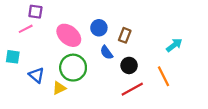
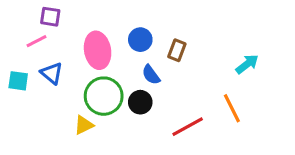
pink ellipse: (69, 35) -> (98, 50), turned 40
black circle: (129, 65) -> (140, 102), moved
blue triangle: (36, 75) -> (52, 73), moved

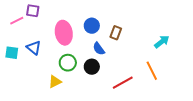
pink line: (36, 41) -> (17, 21), moved
green circle: (104, 96) -> (68, 63), size x0.7

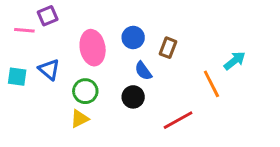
purple square: (33, 11) -> (48, 16), turned -32
pink line: (17, 21) -> (24, 30), turned 32
green circle: (68, 63) -> (85, 91), moved
orange line: (152, 71) -> (211, 84), moved

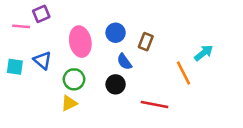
red line: (178, 120) -> (155, 105), turned 40

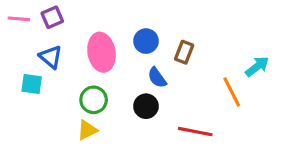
pink line: (21, 26) -> (19, 19), moved
blue triangle: (43, 60) -> (51, 57), moved
cyan square: (15, 67) -> (32, 84), moved

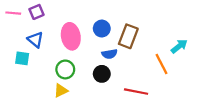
brown rectangle: (184, 52) -> (128, 36), size x1.5
blue semicircle: (157, 78) -> (110, 54), turned -64

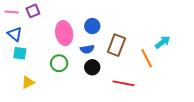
brown rectangle: (128, 36) -> (116, 45), moved
blue triangle: (35, 40) -> (15, 34), moved
blue semicircle: (110, 54) -> (87, 49), moved
yellow triangle: (61, 90) -> (28, 82), moved

